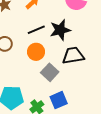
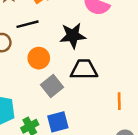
black line: (36, 30) -> (28, 24), moved

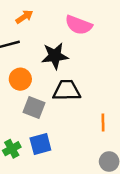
gray square: (52, 86) -> (34, 107), turned -30

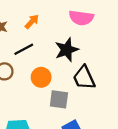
black trapezoid: (67, 90) -> (84, 78), turned -100

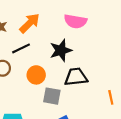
orange arrow: (32, 22) -> (30, 23), size x1.5
black trapezoid: (84, 78) -> (76, 77), turned 105

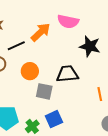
orange arrow: (30, 23) -> (41, 32), moved
black star: (61, 50) -> (90, 46), moved, turned 30

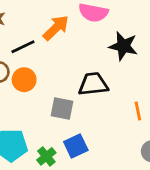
orange circle: (30, 71) -> (24, 80), moved

